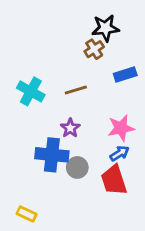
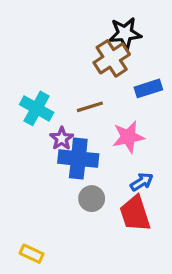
brown cross: (94, 49) -> (112, 58), size x1.5
purple star: (70, 128) -> (62, 139), moved
pink star: (121, 128) -> (128, 137), moved
blue cross: (52, 155) -> (78, 159), moved

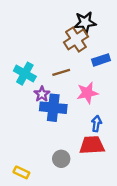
blue arrow: (142, 182) -> (96, 124), turned -49
gray circle: (92, 199) -> (61, 159), moved
red trapezoid: (135, 214) -> (92, 145), turned 105

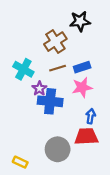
brown cross: (76, 39) -> (55, 42), moved
blue rectangle: (101, 60) -> (82, 67), moved
gray circle: (61, 159) -> (58, 149), size x1.5

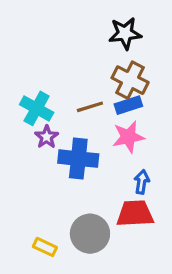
brown cross: (55, 42) -> (130, 80), moved, turned -30
purple star: (39, 88) -> (47, 137), moved
yellow rectangle: (20, 162) -> (45, 247), moved

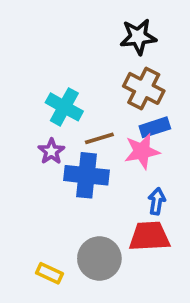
blue rectangle: (128, 105) -> (155, 127), moved
brown line: (90, 107) -> (99, 138), moved
cyan cross: (37, 108) -> (64, 107), moved

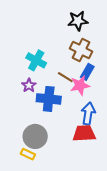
blue rectangle: (155, 127) -> (87, 72), turned -42
brown line: (99, 138) -> (65, 77), moved, turned 49
blue arrow: (157, 201) -> (88, 114), size x1.5
gray circle: (99, 259) -> (35, 136), moved

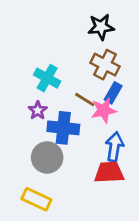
gray circle: (35, 136) -> (47, 157), moved
yellow rectangle: (28, 154) -> (36, 199), size x1.5

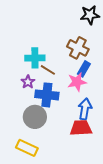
black star: (101, 27) -> (90, 15), moved
cyan cross: (47, 78) -> (35, 58), turned -30
brown line: (85, 100) -> (48, 70), moved

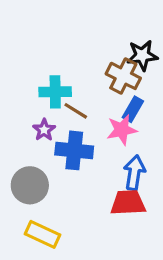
black star: (90, 15) -> (142, 55), moved
gray circle: (35, 117) -> (30, 185), moved

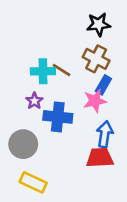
black star: (142, 55) -> (99, 24), moved
brown line: (76, 111) -> (61, 70), moved

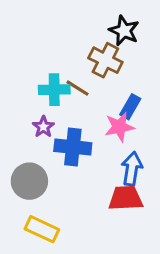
black star: (99, 24) -> (124, 31), turned 30
brown cross: (96, 59) -> (105, 60), moved

